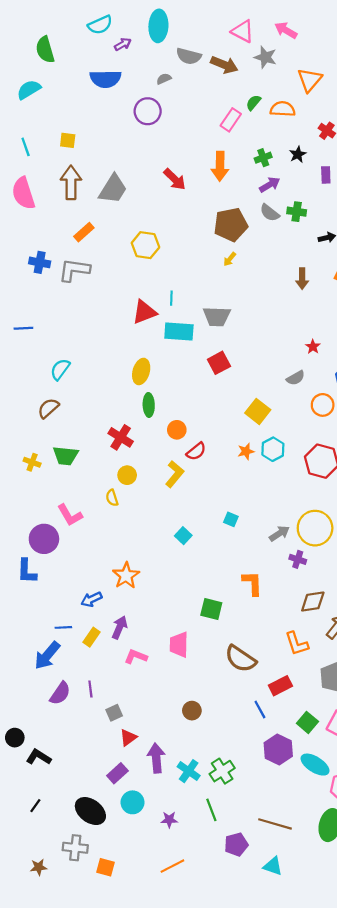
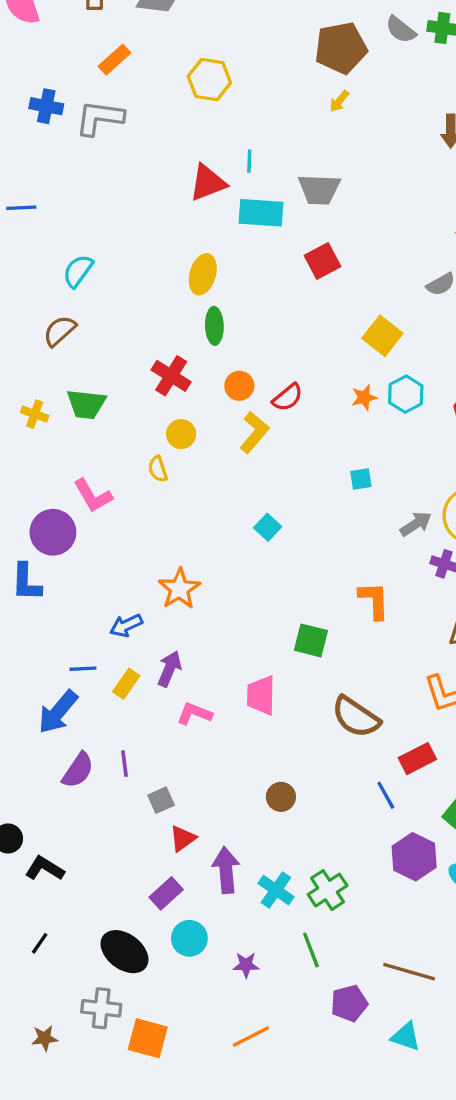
orange circle: (177, 430) -> (239, 386), moved
cyan square: (231, 519) -> (361, 479), moved, turned -32
orange square: (106, 867) -> (148, 1038), size x1.4

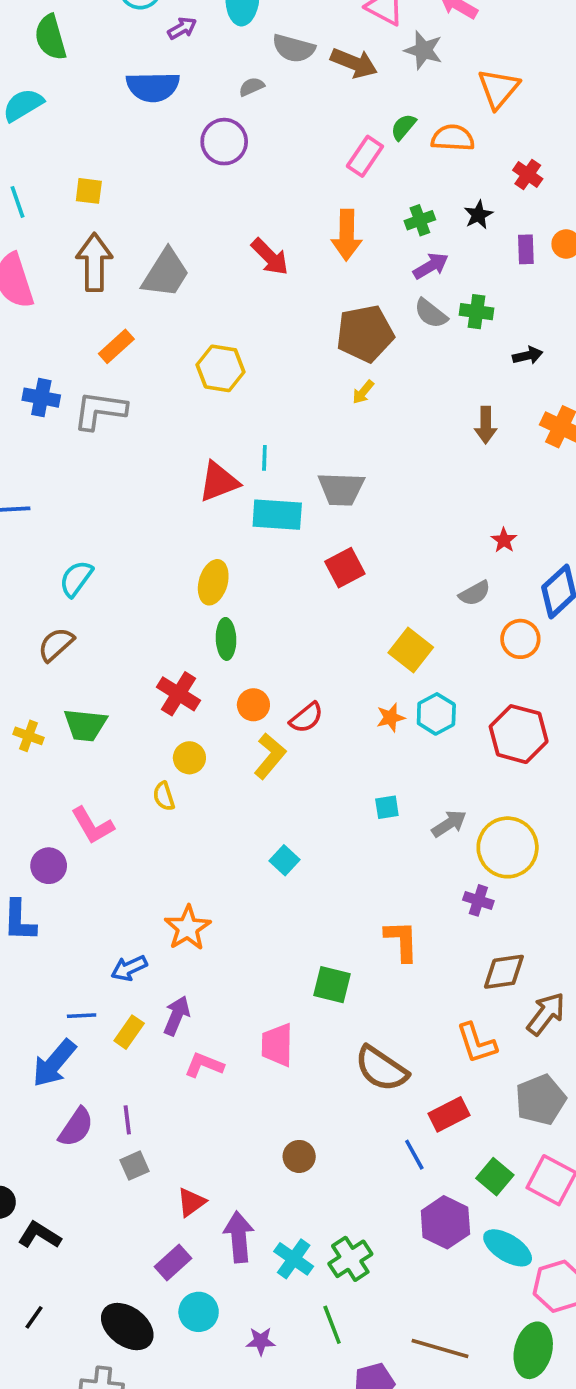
gray arrow: (416, 524) -> (449, 824), moved
purple circle: (53, 532) -> (49, 866), size x0.7
gray square: (161, 800) -> (135, 1166), moved

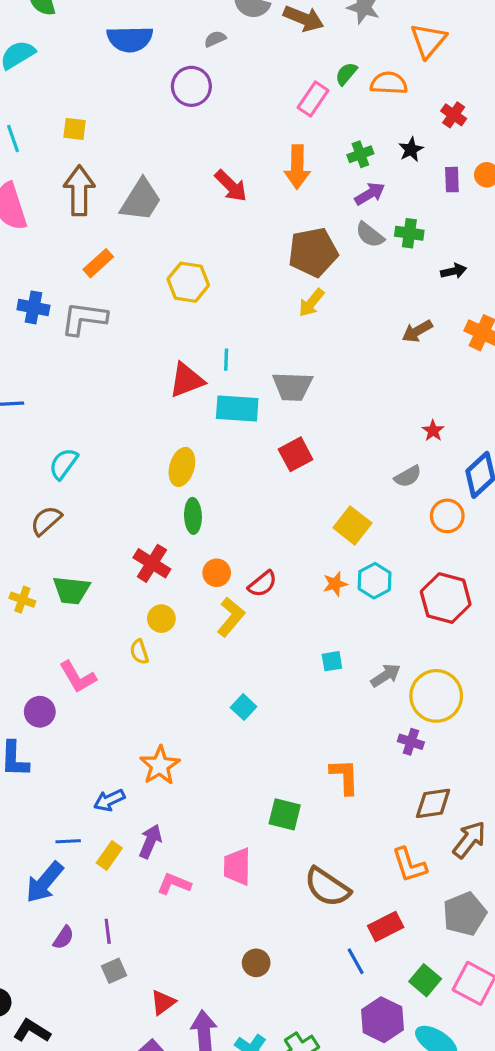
yellow arrow: (363, 392) -> (311, 303), size x1.4
brown arrow: (486, 425) -> (417, 331), turned 60
purple semicircle: (76, 1127) -> (63, 938), size x0.7

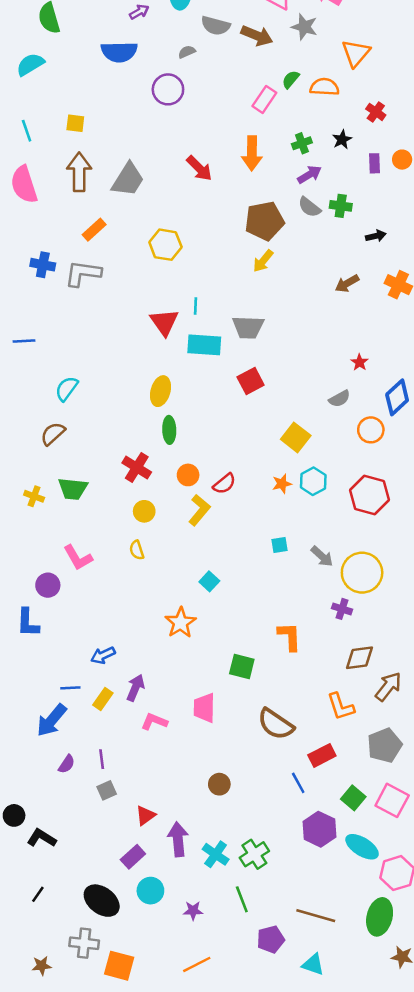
red triangle: (187, 380) -> (164, 322), turned -44
yellow semicircle: (139, 652) -> (137, 550), moved
gray arrow: (386, 675) -> (322, 556), turned 75
orange star: (160, 765) -> (181, 623), moved

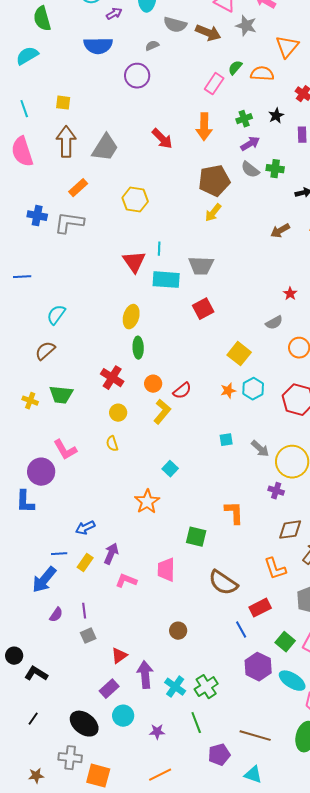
purple circle: (48, 585) -> (41, 472), size x1.4

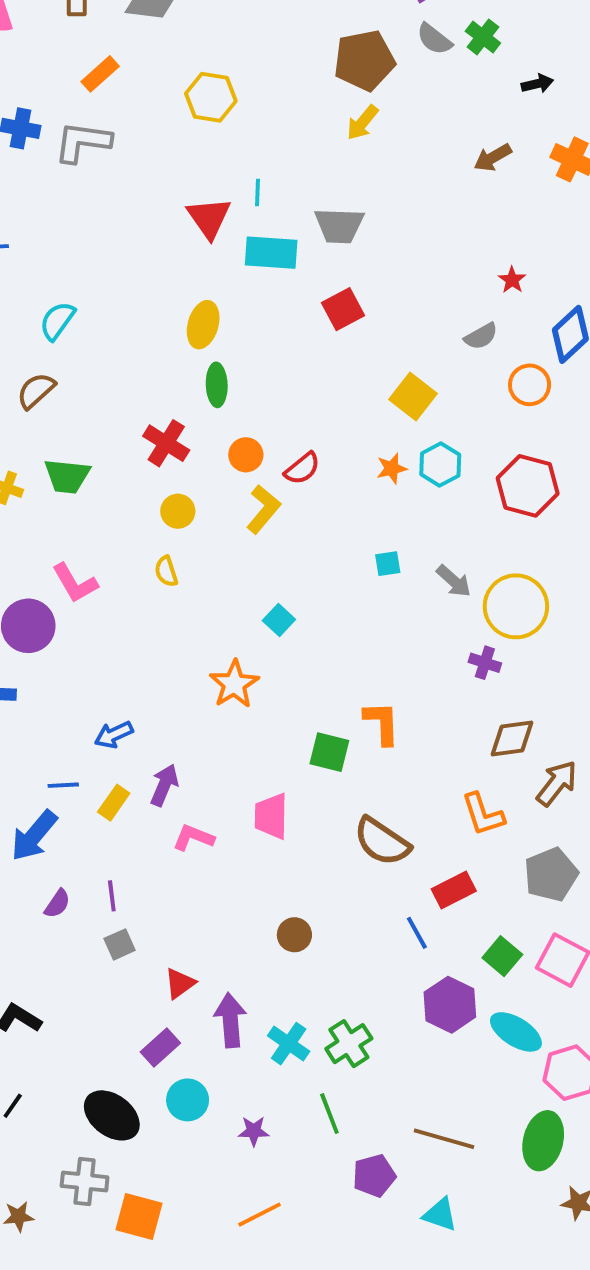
green cross: (275, 169) -> (483, 37), turned 30
orange L-shape: (234, 513) -> (382, 723), moved

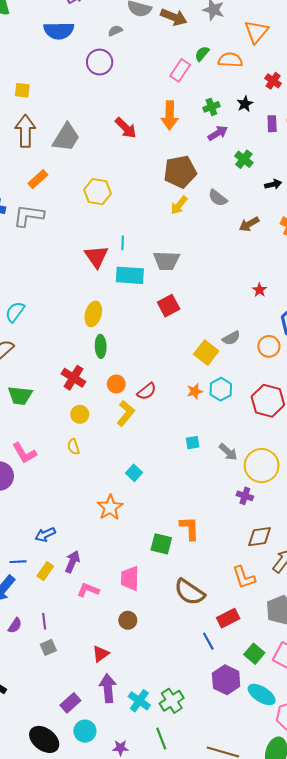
gray semicircle: (434, 39) -> (218, 198), moved
gray semicircle: (481, 336) -> (231, 338), moved
brown circle: (294, 935) -> (128, 620), moved
red triangle: (180, 983) -> (101, 654), moved

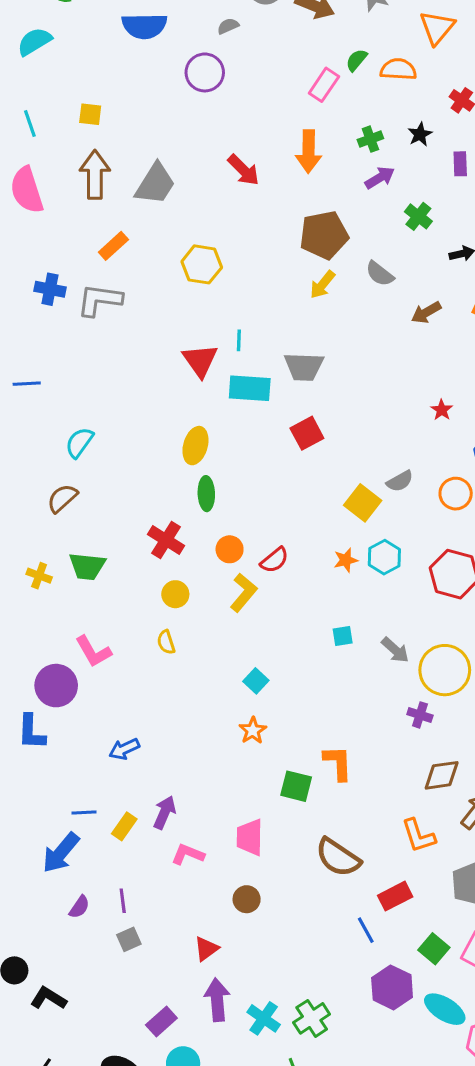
orange star: (110, 507) -> (253, 730), moved, size x0.7
blue arrow: (45, 535) -> (124, 749), moved

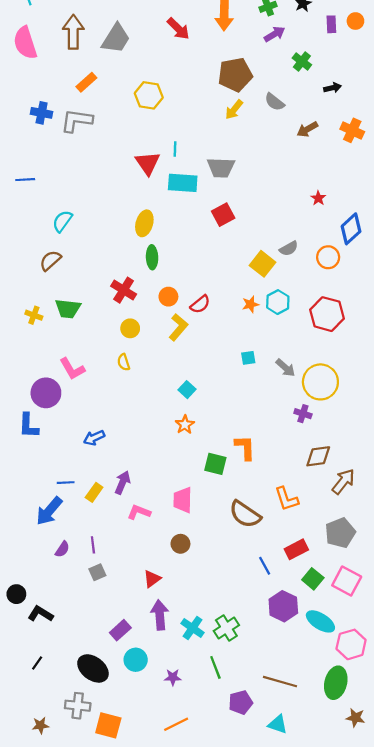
orange L-shape: (418, 836) -> (287, 499), moved
red rectangle: (395, 896) -> (296, 549), moved

